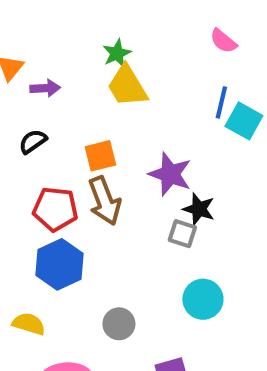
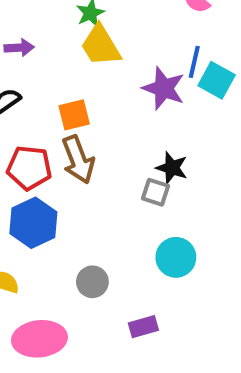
purple star: (170, 174) -> (164, 88), moved

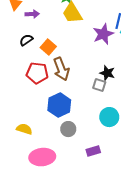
purple star: (164, 88) -> (103, 34), turned 30
orange square: (74, 115) -> (48, 47), moved, turned -35
blue hexagon: (33, 223) -> (59, 105), moved

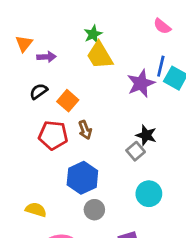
brown arrow: (61, 69) -> (85, 130), size x0.6
gray square: (99, 85) -> (136, 151), turned 32

